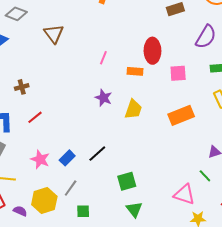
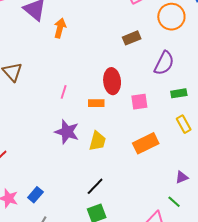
purple star: (103, 98) -> (67, 132), size x1.4
black line: (97, 154) -> (95, 186), moved

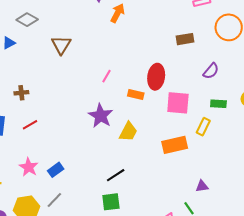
purple semicircle: (164, 63) -> (211, 71), size x0.7
pink square: (139, 102) -> (178, 103), size x1.4
yellow rectangle: (184, 124) -> (203, 127), moved, turned 42

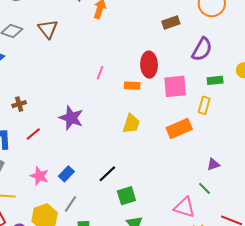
brown triangle: (61, 45) -> (48, 29), moved
purple semicircle: (211, 71) -> (202, 49), size x1.4
purple star: (101, 116) -> (71, 118), moved
black line: (116, 175) -> (107, 174), moved

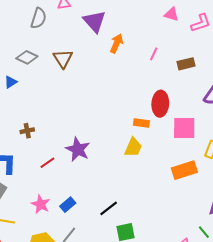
pink line: (100, 73) -> (154, 54), moved
yellow trapezoid: (131, 124) -> (133, 147), moved
red line: (33, 134) -> (47, 163), moved

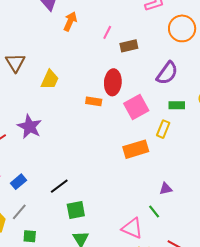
brown triangle: (63, 59) -> (15, 63), moved
brown rectangle: (186, 64) -> (129, 46), moved
pink square: (184, 128) -> (136, 107), turned -30
yellow trapezoid: (133, 147) -> (50, 79), moved

